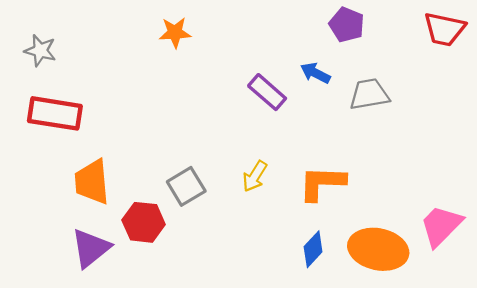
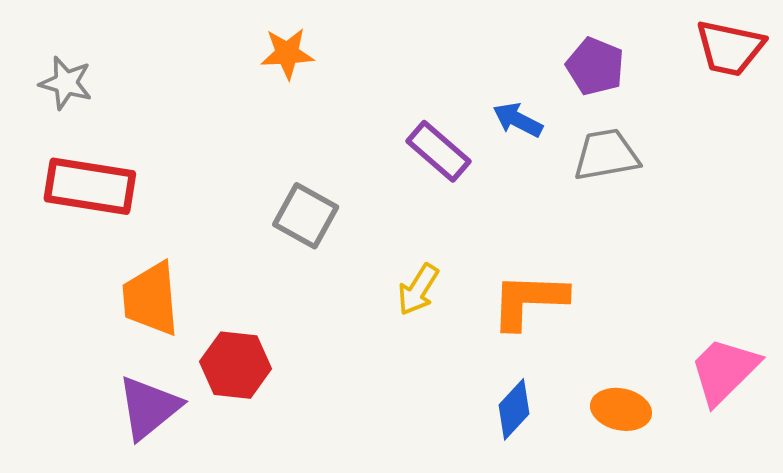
purple pentagon: (347, 25) -> (595, 66), moved
gray square: (186, 186) -> (306, 216), moved, turned -30
orange ellipse: (378, 249) -> (621, 409), size x0.6

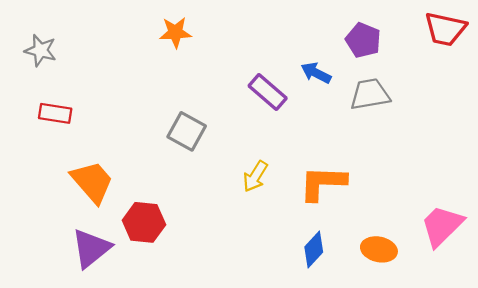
red rectangle: (90, 186) -> (55, 113), size x0.6
orange trapezoid: (151, 299) -> (92, 182), turned 144

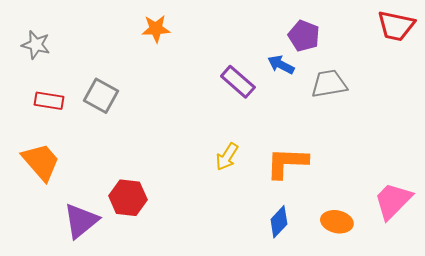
purple pentagon: (363, 40) -> (304, 36), moved
gray square: (187, 131) -> (101, 96), moved
orange trapezoid: (92, 182) -> (41, 162), moved

